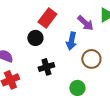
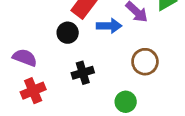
blue arrow: (71, 41) -> (109, 26), moved, turned -102

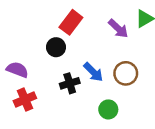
blue arrow: (109, 26) -> (93, 72), moved, turned 45

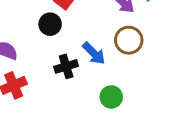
brown circle: (126, 73) -> (129, 40), moved

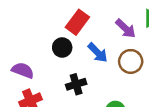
blue arrow: (94, 53) -> (98, 53), moved

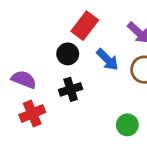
black cross: (76, 84) -> (71, 89), moved

